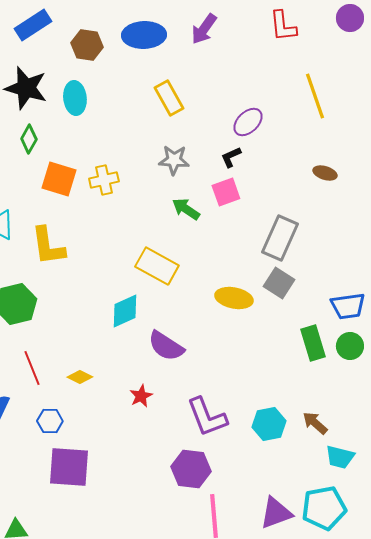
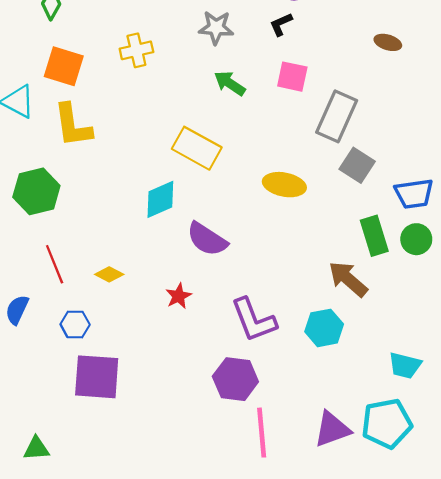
orange square: (59, 179) -> (64, 66), moved
pink square: (226, 192) -> (292, 77), moved, turned 32
gray square: (279, 283) -> (357, 165), moved
brown arrow: (315, 423) -> (348, 279), moved, size x1.4

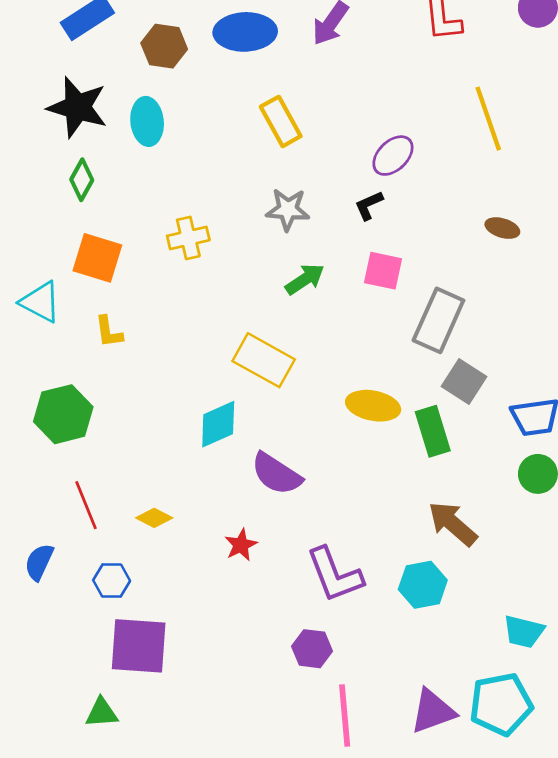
green arrow: (230, 83) -> (305, 279), turned 112
yellow L-shape: (73, 125) -> (109, 332), size x0.6
green rectangle: (374, 236) -> (433, 431), moved
purple hexagon: (235, 379) -> (312, 649), size x0.7
green triangle: (36, 448) -> (102, 713), moved

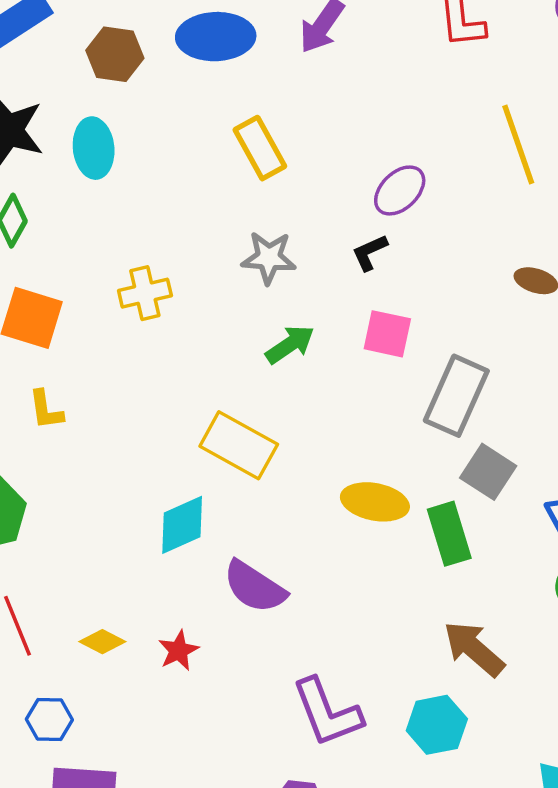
red star: (241, 545) -> (179, 651), moved

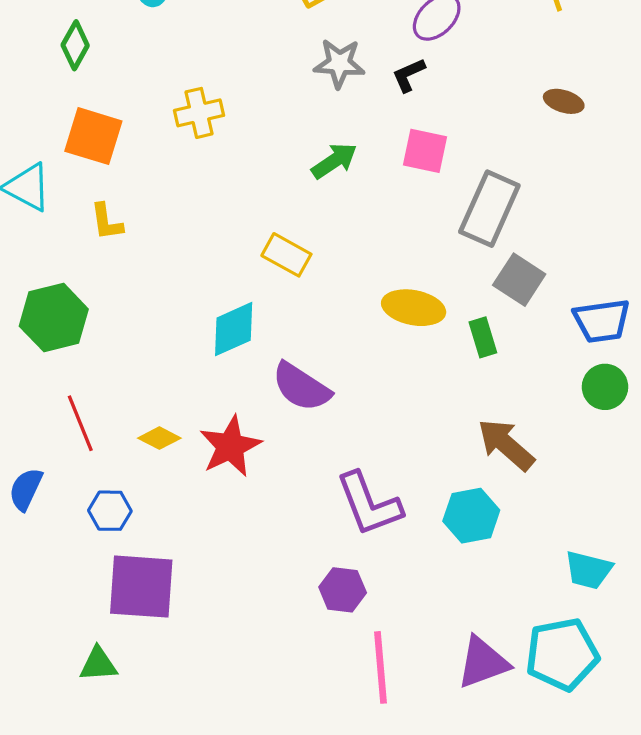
gray star: (269, 258) -> (339, 63), moved
yellow rectangle: (239, 445) -> (286, 255), size x0.7
green rectangle: (449, 534) -> (483, 337), size x0.7
red star: (179, 651) -> (230, 446), size x1.6

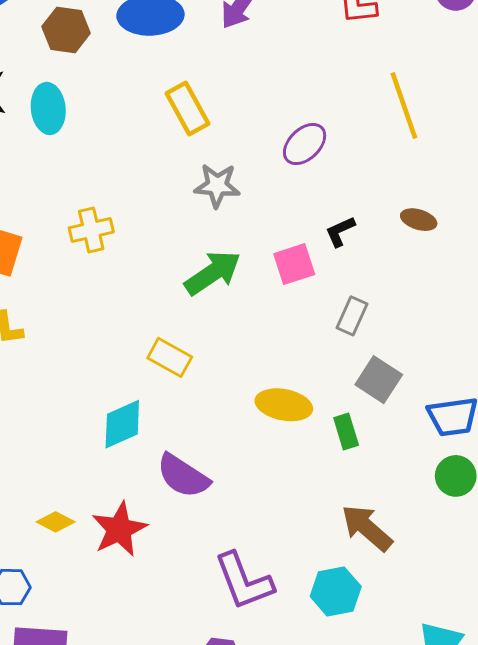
black L-shape: (409, 75) -> (340, 231), moved
pink square: (425, 151) -> (294, 264), turned -30
green arrow: (334, 161) -> (213, 273), size x1.4
gray rectangle: (489, 209) -> (352, 316), size x0.6

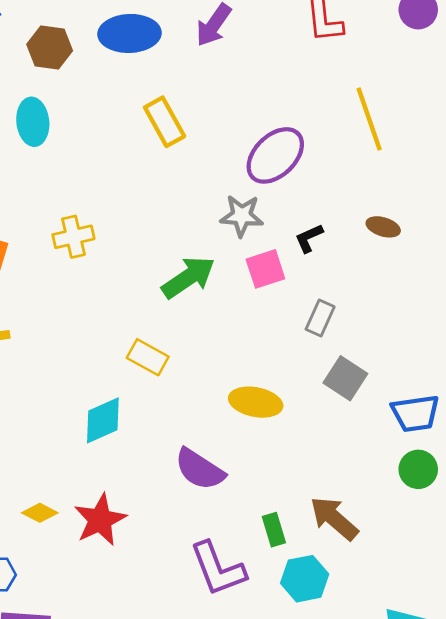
purple ellipse: (305, 144) -> (275, 155), size x1.4
gray star: (217, 186) -> (242, 216), moved
green rectangle: (346, 431) -> (274, 530), moved
purple semicircle: (183, 476) -> (200, 469), moved

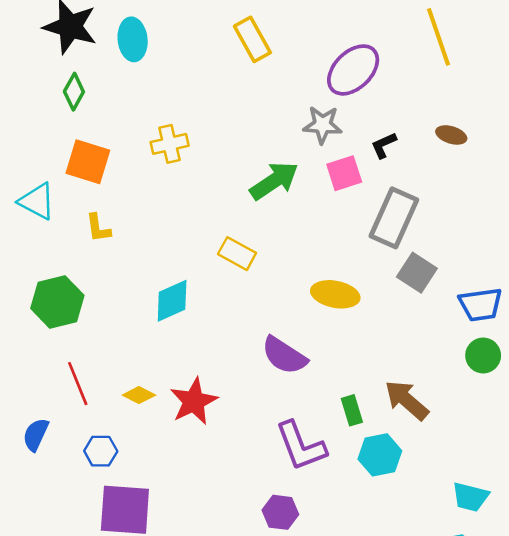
gray rectangle: (320, 318) -> (394, 218), size x1.8
cyan diamond: (103, 420) -> (172, 301), moved

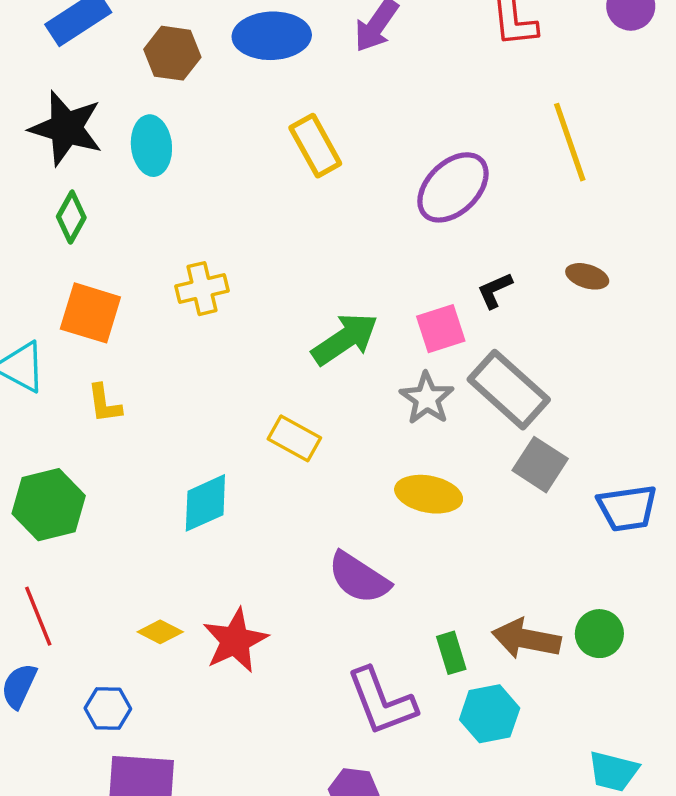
gray star: (323, 125) -> (427, 398), moved, turned 30
gray rectangle: (394, 218) -> (509, 390), turned -72
green circle: (483, 355) -> (599, 634), moved
red line: (78, 384) -> (38, 616), moved
brown arrow: (407, 400) -> (526, 639), turned -30

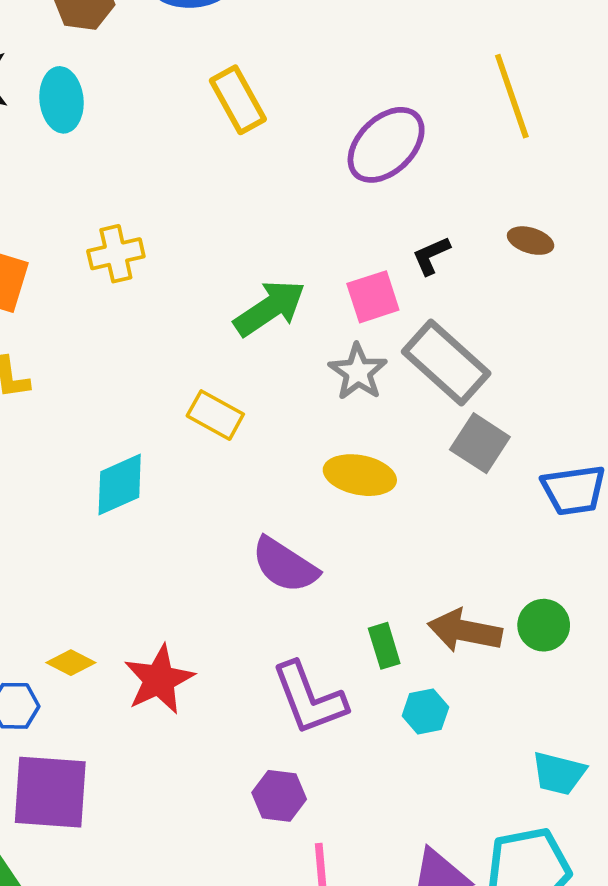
yellow diamond: (160, 632) -> (71, 663), moved
red star: (235, 641) -> (159, 680), moved
cyan hexagon: (490, 714) -> (425, 711), size x0.7

